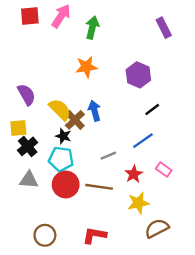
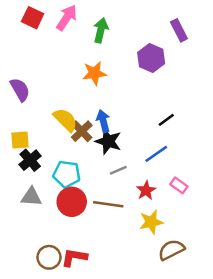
red square: (30, 16) -> (33, 18), turned 30
purple hexagon: (138, 75) -> (151, 58), moved
purple semicircle: (26, 95) -> (20, 90), moved
black star: (63, 136) -> (108, 141), moved, size x1.5
red L-shape: (95, 235) -> (74, 257), moved

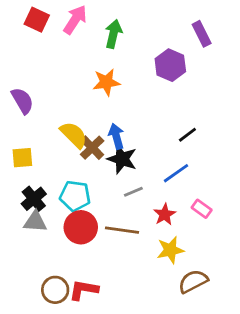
black cross: (30, 160) -> (34, 199), moved

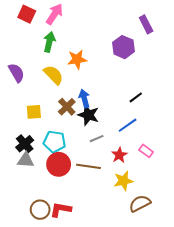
green arrow: (113, 34) -> (49, 42), moved
yellow semicircle: (74, 135) -> (53, 75), moved
yellow square: (22, 158) -> (34, 112), moved

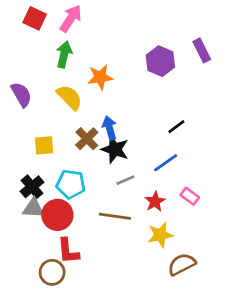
purple rectangle: (146, 24) -> (202, 50), moved
red circle: (59, 164) -> (57, 215), moved
red L-shape: (61, 210) -> (68, 251), moved, turned -105

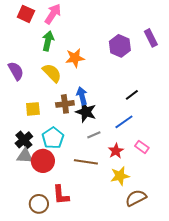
brown cross: (87, 139) -> (65, 104), turned 36
cyan pentagon: (71, 184) -> (53, 138), turned 30
red L-shape: (68, 251) -> (61, 195), moved

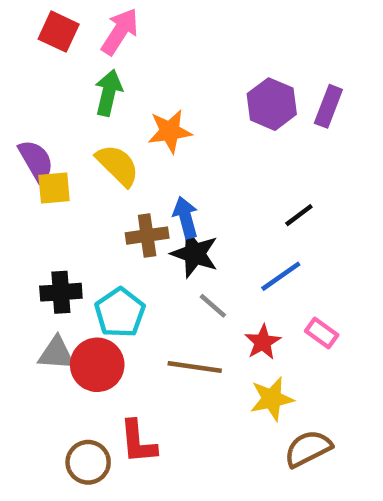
purple rectangle: (151, 38) -> (328, 106), moved, turned 48
yellow square: (33, 109) -> (54, 188), moved
gray line: (94, 135) -> (213, 306), turned 64
black cross: (24, 140) -> (61, 292), moved, turned 36

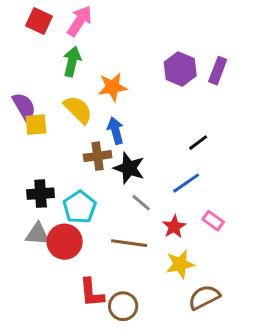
blue arrow: (186, 217) -> (116, 131), moved
brown circle: (88, 462) -> (123, 306), moved

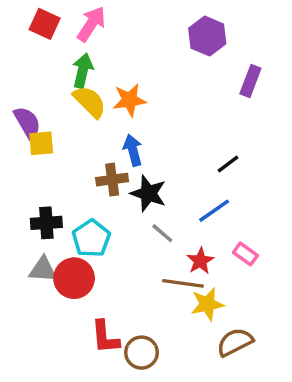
purple hexagon: (180, 69) -> (207, 36), moved
yellow semicircle: (78, 110) -> (90, 102), moved
brown line: (129, 243) -> (183, 283), moved

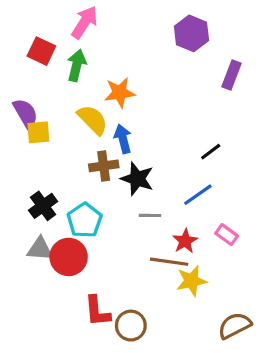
red square: (45, 24) -> (41, 51), moved
yellow semicircle: (90, 102) -> (93, 120), moved
black cross: (46, 223) -> (43, 206), turned -32
gray line: (162, 233) -> (150, 215), turned -40
brown semicircle: (235, 342) -> (235, 326), moved

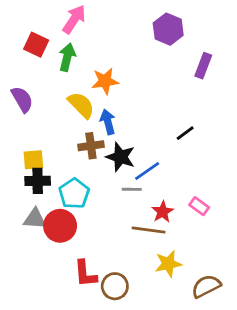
yellow square: (38, 132) -> (33, 160), moved
blue line: (198, 195) -> (147, 171), moved
black cross: (43, 206) -> (38, 181), turned 35
yellow star: (192, 281) -> (168, 264), moved

